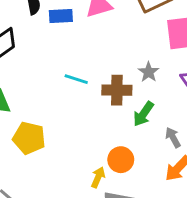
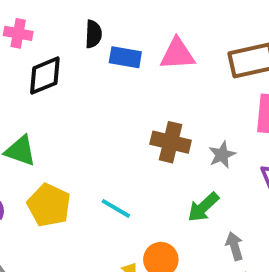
cyan line: (76, 79) -> (116, 208), moved
brown cross: (117, 90) -> (171, 142), moved

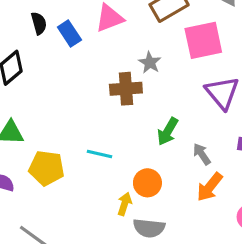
blue rectangle: (125, 57) -> (69, 33), turned 65
gray star: (222, 155) -> (150, 63), moved

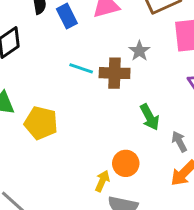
green arrow: (168, 131) -> (150, 117), turned -64
cyan line: (100, 154) -> (81, 68), moved
yellow pentagon: (46, 168) -> (41, 123), moved

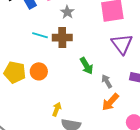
gray star: (139, 51) -> (67, 12), moved
orange circle: (126, 163) -> (39, 71), moved

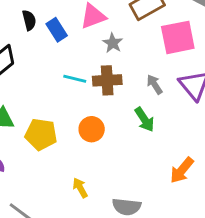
orange circle: (39, 71) -> (92, 129), moved
gray arrow: (107, 81) -> (155, 84), moved
yellow arrow: (57, 109) -> (80, 188), moved, turned -48

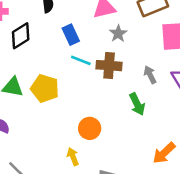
blue rectangle: (57, 30) -> (71, 35), moved
orange circle: (92, 129) -> (90, 128), moved
yellow pentagon: (41, 134) -> (45, 88), moved

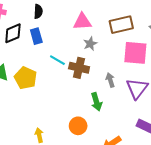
blue rectangle: (71, 35) -> (36, 36), moved
orange circle: (90, 128) -> (78, 126), moved

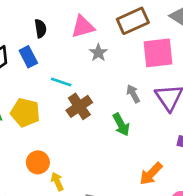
black semicircle: (38, 11) -> (40, 28), moved
brown cross: (79, 68) -> (79, 106), moved, turned -36
orange circle: (78, 126) -> (38, 162), moved

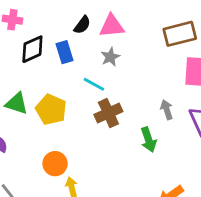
pink triangle: (83, 27) -> (112, 26), moved
black semicircle: (40, 28) -> (82, 25), turned 36
gray star: (98, 53) -> (110, 57), moved

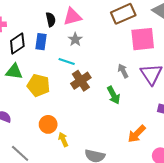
black semicircle: (82, 25) -> (51, 19), turned -40
blue rectangle: (64, 52) -> (41, 42), turned 35
green triangle: (17, 103) -> (14, 72), moved

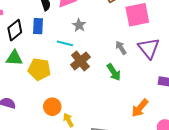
gray star: (75, 39) -> (79, 25), moved

